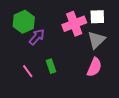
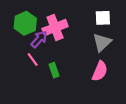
pink cross: (74, 24) -> (55, 28), moved
pink line: (28, 71) -> (33, 59), moved

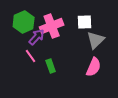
white square: (103, 18) -> (85, 22), moved

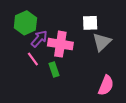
pink cross: (52, 26) -> (60, 44), moved, turned 30
pink semicircle: (94, 67) -> (106, 85), moved

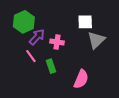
pink cross: (60, 44) -> (57, 42), size x0.6
pink semicircle: (106, 85) -> (81, 79), moved

